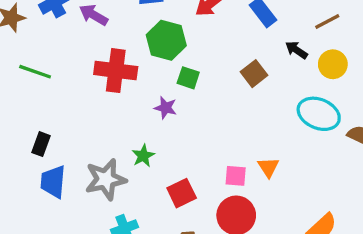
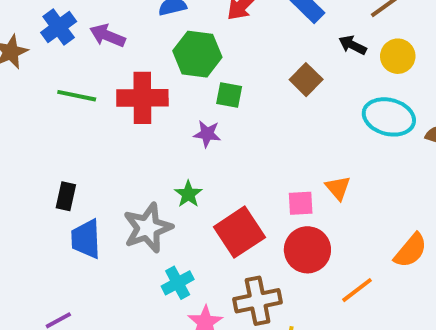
green line: (35, 72) -> (77, 96), moved
red square: (182, 193) -> (239, 232), size x1.4

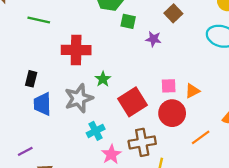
red cross: (142, 98) -> (76, 50), moved
purple star: (207, 134) -> (153, 39), moved
orange triangle: (338, 188) -> (192, 91), moved, turned 42

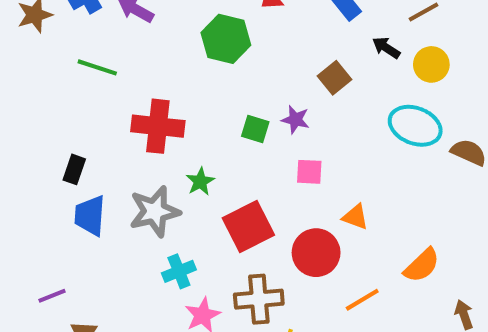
green square: (128, 21) -> (255, 129), moved
pink square: (169, 86) -> (309, 172), moved
orange triangle: (192, 91) -> (355, 217), turned 42

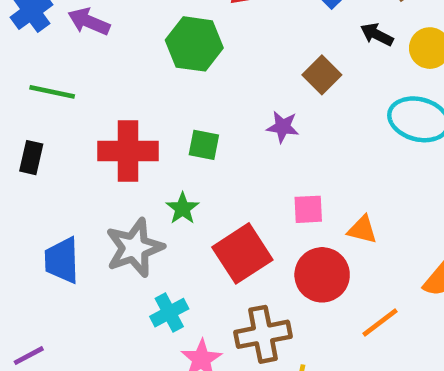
green square: (255, 129) -> (204, 145), moved
black rectangle: (74, 169) -> (31, 158), moved
pink square: (309, 172) -> (308, 209), moved

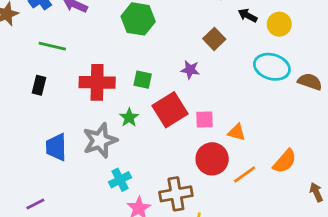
red square: (242, 253) -> (170, 110), moved
orange line: (380, 322) -> (245, 174), moved

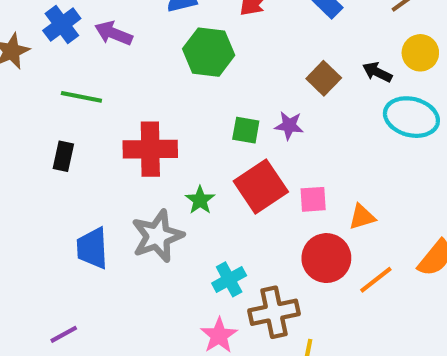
black arrow: (248, 15) -> (377, 72), moved
green square: (143, 80) -> (246, 130), moved
orange triangle: (237, 132) -> (362, 217), turned -30
cyan cross: (120, 180) -> (229, 279), moved

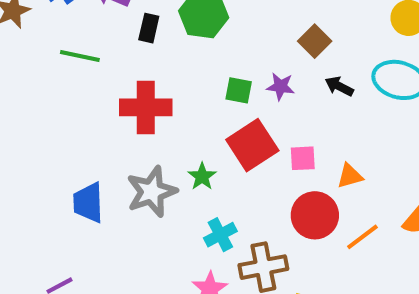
black arrow: (377, 72) -> (339, 86), moved
black rectangle: (63, 156) -> (149, 28), moved
green star: (200, 200) -> (202, 176), moved

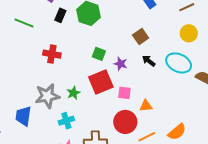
purple star: (281, 86) -> (121, 64), moved
red cross: (146, 107) -> (52, 54), size x0.7
blue trapezoid: (88, 203) -> (23, 116), moved
cyan cross: (220, 235) -> (66, 121), moved

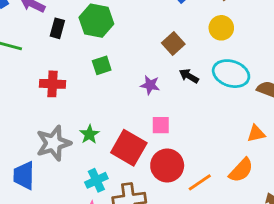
yellow circle: (189, 33) -> (221, 28), moved
green square: (99, 54) -> (102, 65), moved, turned -32
red square: (101, 82) -> (129, 148), moved, turned -30
orange triangle: (146, 106) -> (256, 134), moved
cyan cross: (66, 121) -> (96, 180), moved

